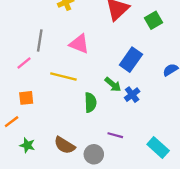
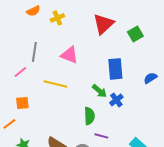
blue rectangle: (131, 60) -> (115, 69), turned -40
green semicircle: (90, 102) -> (89, 116), moved

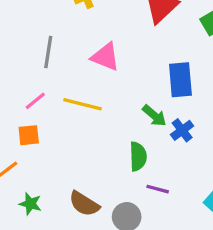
pink line: (20, 72) -> (35, 101), moved

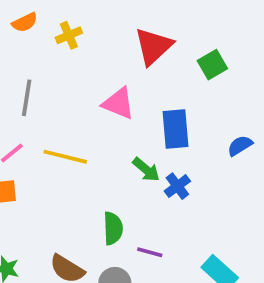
pink triangle: (105, 57) -> (119, 103), moved
green semicircle: (138, 156) -> (113, 228), moved

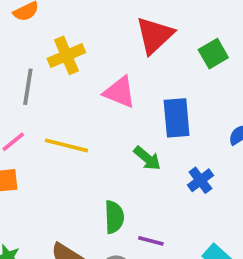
yellow cross: (69, 35) -> (66, 55), moved, size x1.4
blue cross: (177, 186) -> (200, 180), moved

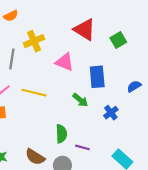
red triangle: (155, 35) -> (85, 29), turned -45

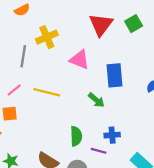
red triangle: (85, 29) -> (101, 25), turned 35
green square: (118, 40) -> (134, 24), moved
blue cross: (111, 113) -> (112, 135), moved, turned 32

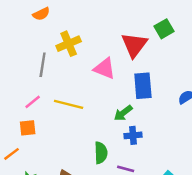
red triangle: (101, 25) -> (134, 45), moved
green arrow: (96, 100) -> (123, 113), turned 102
blue cross: (112, 135) -> (133, 135), moved

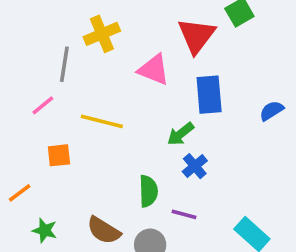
pink line: (33, 102) -> (43, 105), moved
orange square: (28, 128) -> (59, 155), moved
blue cross: (133, 135) -> (195, 166), turned -35

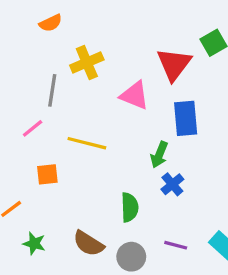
green arrow: (180, 134) -> (159, 155), turned -30
purple line: (184, 214) -> (176, 245), moved

